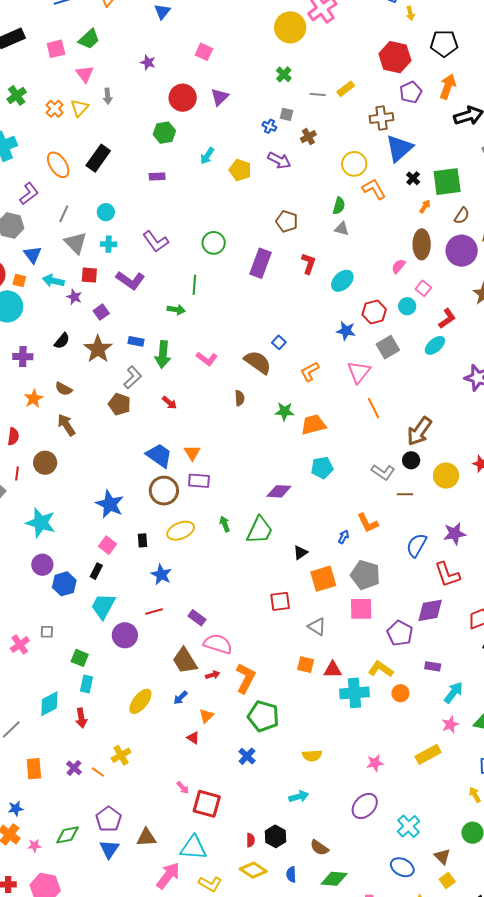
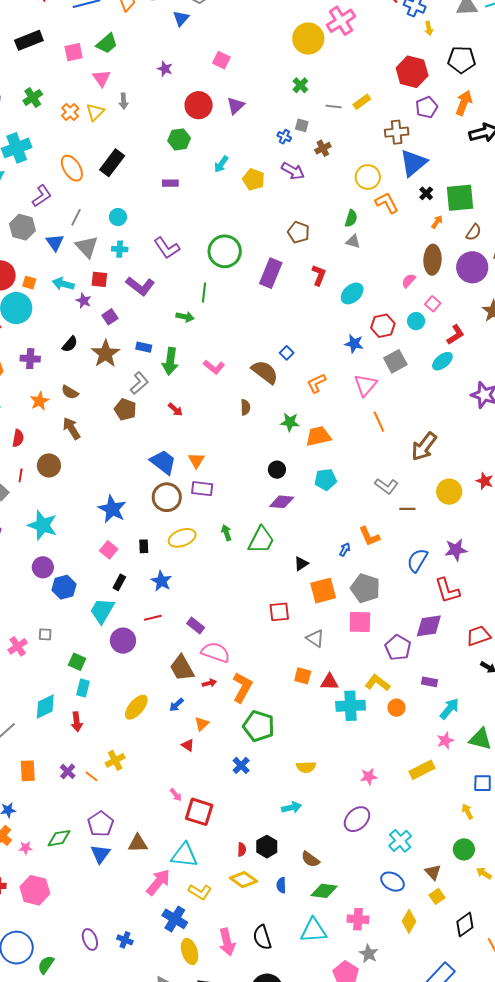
green circle: (214, 243) -> (225, 251), size x1.4
blue triangle: (33, 255) -> (55, 243), moved
black circle: (411, 460) -> (277, 470), moved
black rectangle: (96, 571) -> (119, 582), moved

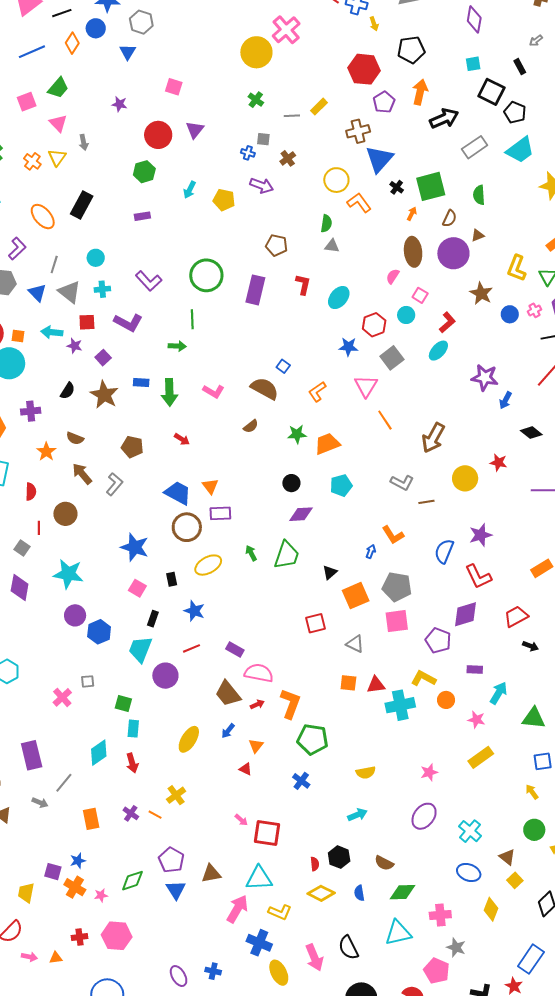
gray L-shape: (139, 383) -> (114, 484), moved
brown semicircle: (245, 407) -> (251, 426), turned 63
pink star: (445, 741) -> (476, 720), moved, turned -30

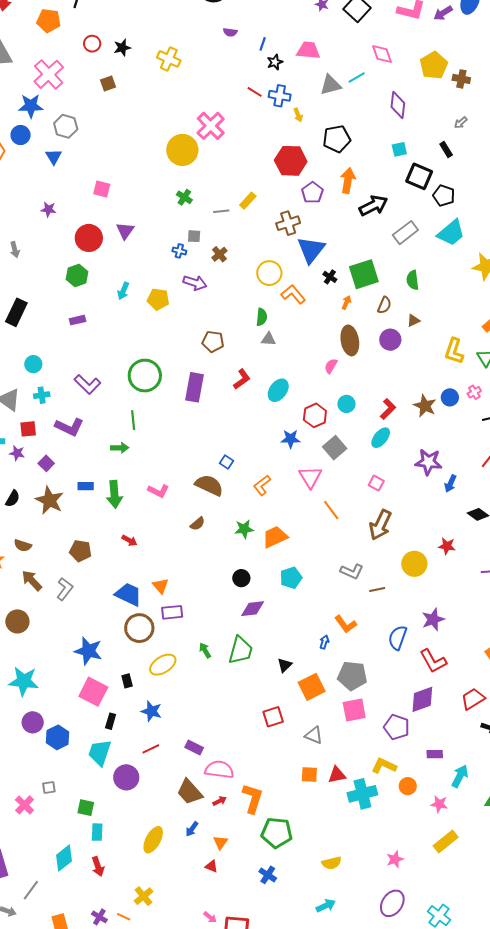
purple circle: (453, 253) -> (390, 340), size x0.7
red L-shape: (303, 284) -> (242, 379), turned 45
brown star: (481, 293) -> (425, 406), moved
pink square: (420, 295) -> (376, 483), moved
pink square: (137, 588) -> (93, 692), size x1.6

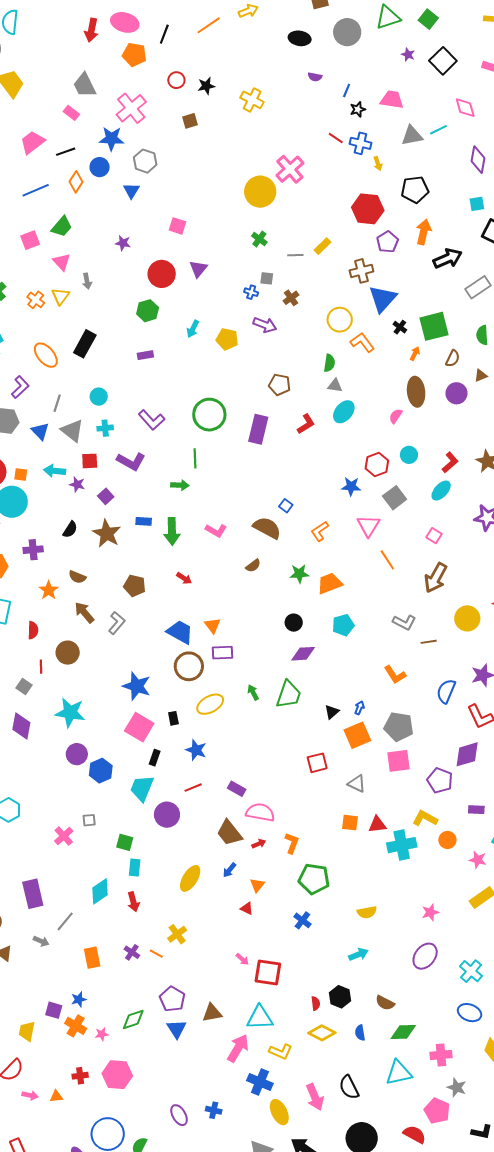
cyan ellipse: (278, 390) -> (344, 412), moved
blue arrow: (324, 642) -> (359, 708), moved
orange L-shape: (253, 798) -> (292, 843), size x0.7

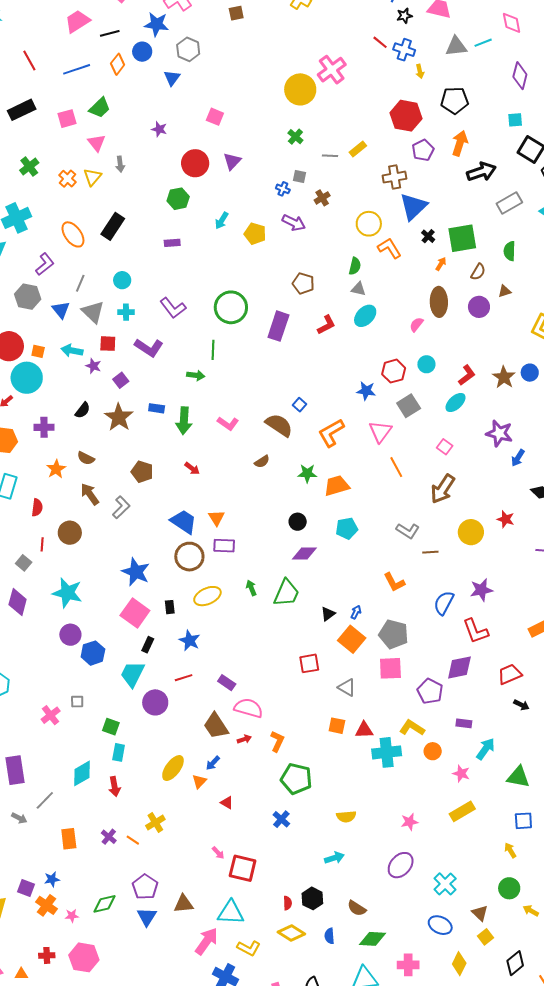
orange L-shape: (320, 531) -> (331, 433), size x1.4
orange square: (357, 735) -> (352, 639), turned -32
orange triangle: (257, 885) -> (199, 781), moved

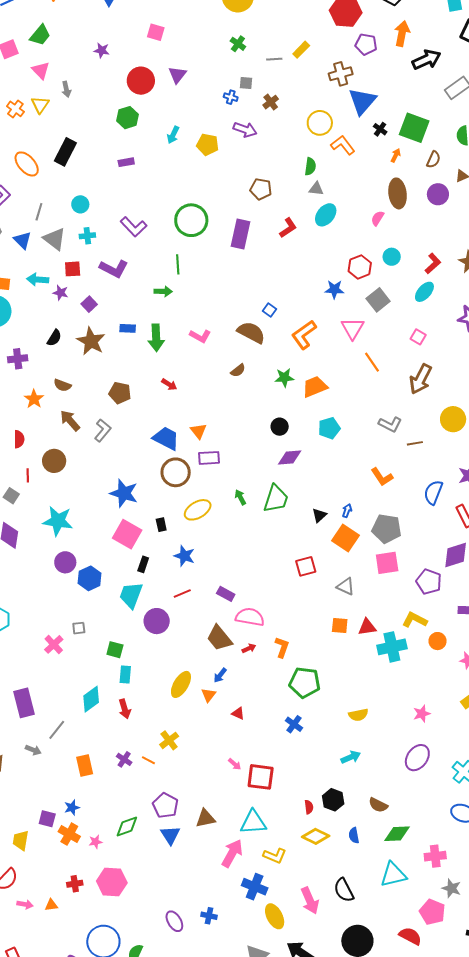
purple pentagon: (423, 150) -> (366, 44), turned -30
green square: (462, 238) -> (414, 128), turned 36

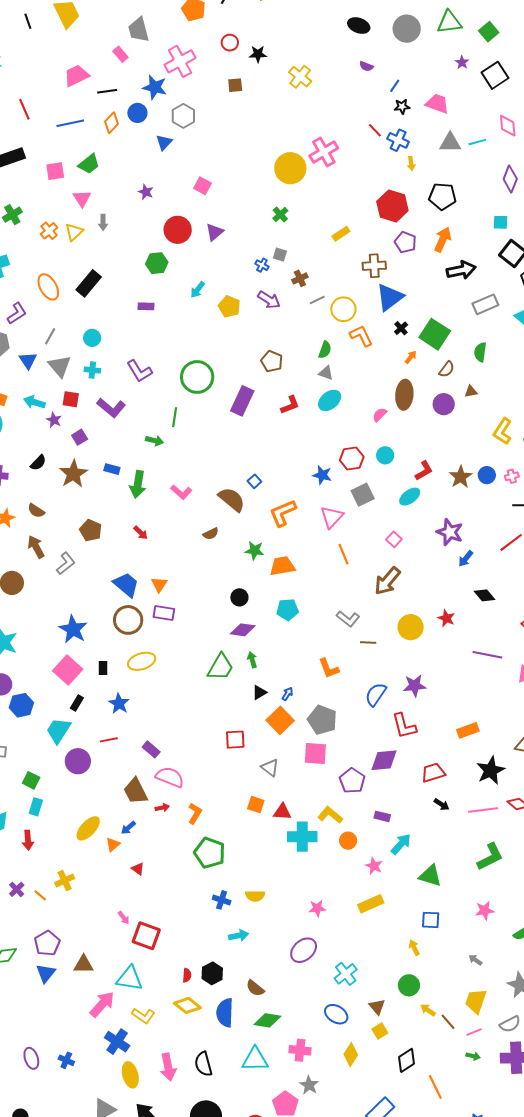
gray line: (274, 59) -> (317, 300), moved, turned -35
green arrow: (240, 497) -> (252, 660), moved
blue cross: (294, 724) -> (222, 900), moved, turned -30
blue semicircle: (354, 835) -> (225, 1013), size x1.8

